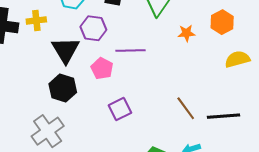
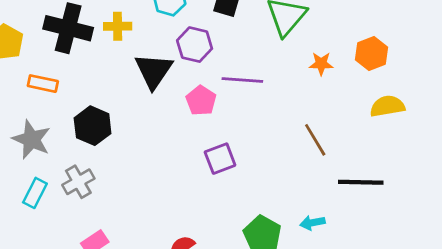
black hexagon: (63, 88) -> (93, 126), moved
brown line: (186, 108) -> (315, 140), moved
gray cross: (48, 131) -> (78, 182), moved, size x0.7

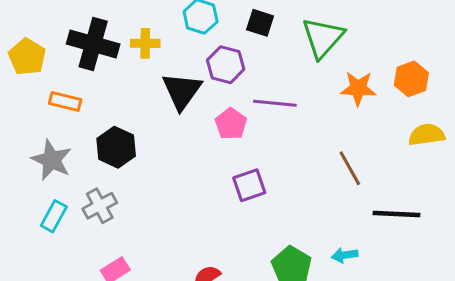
orange star: (321, 64) -> (358, 88), size x1.4

